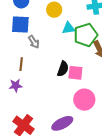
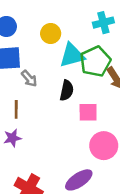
cyan triangle: (68, 28) -> (72, 55), size x1.5
black semicircle: (63, 69) -> (67, 90), moved

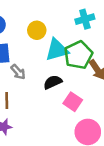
black semicircle: (67, 90) -> (53, 82), turned -126
pink square: (88, 112) -> (73, 102), turned 36

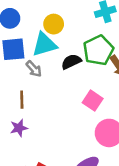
cyan triangle: (57, 50) -> (44, 45), moved
black semicircle: (53, 82) -> (71, 62), moved

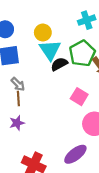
cyan triangle: (44, 45) -> (50, 50), moved, turned -45
gray arrow: (34, 69) -> (18, 84), moved

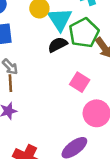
cyan triangle: (50, 50) -> (60, 19), moved

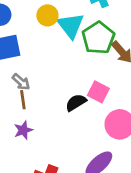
black semicircle: (58, 45) -> (76, 103), moved

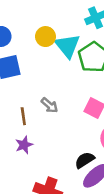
gray arrow: (21, 82) -> (50, 105), moved
black semicircle: (76, 103) -> (85, 160), moved

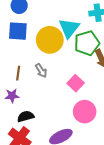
yellow circle: (45, 37) -> (50, 40), moved, size x1.6
black semicircle: (85, 160) -> (26, 116), moved

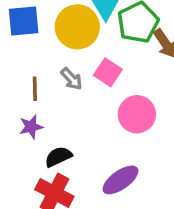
pink square: (76, 83) -> (108, 72), moved
pink circle: (85, 112) -> (137, 114), moved

